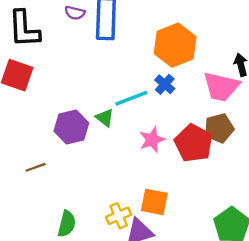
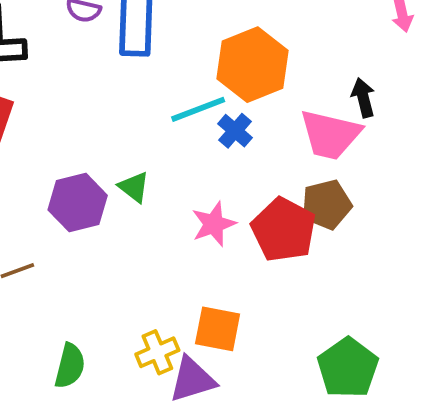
cyan line: (131, 98) -> (198, 109), moved

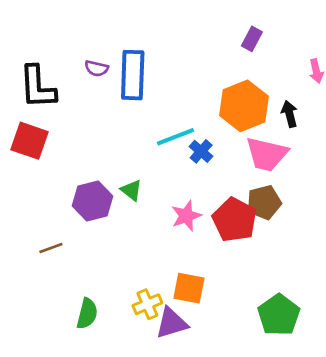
orange hexagon: (253, 65) -> (244, 106), moved
black arrow: (363, 98) -> (289, 114), moved

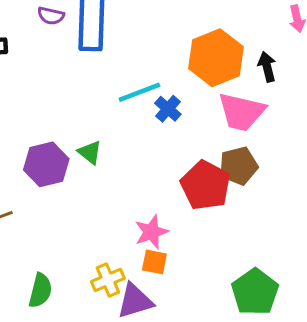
pink star: (186, 216) -> (151, 232), moved
orange square: (189, 288) -> (154, 262), size x0.7

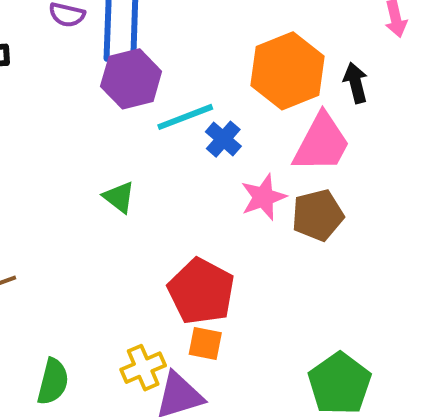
pink trapezoid: (242, 112) -> (322, 143), turned -75
purple hexagon: (46, 164) -> (131, 79), moved
red pentagon: (205, 185) -> (201, 291), moved
pink star: (151, 232) -> (263, 197), moved

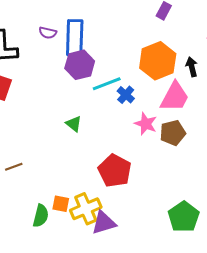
pink star: (263, 197) -> (146, 124), turned -30
orange square: (205, 344) -> (61, 204), moved
yellow cross: (143, 368) -> (86, 209), size x1.4

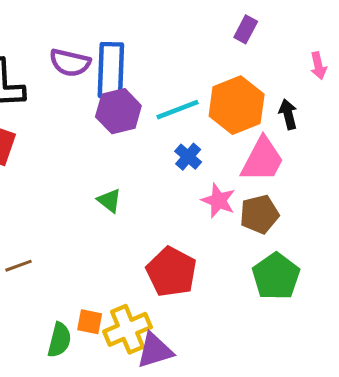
purple semicircle: (48, 33) -> (70, 63), size x1.5
cyan line: (107, 84) -> (178, 110), moved
green pentagon: (184, 217) -> (276, 276), moved

